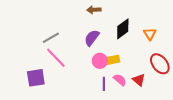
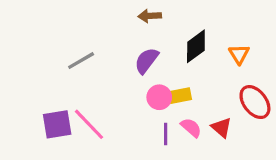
pink line: (56, 58) -> (89, 124), moved

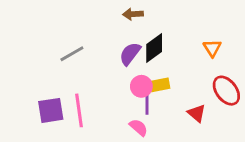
black diamond: (196, 46) -> (154, 48), moved
pink line: (89, 124) -> (79, 110), turned 36
pink semicircle: (191, 128) -> (139, 127), moved
purple line: (166, 134) -> (147, 105), moved

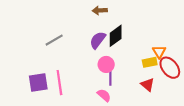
orange triangle: (212, 48) -> (159, 52), moved
yellow rectangle: (160, 85) -> (150, 62), moved

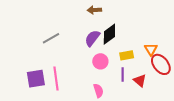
yellow rectangle: (150, 62) -> (127, 55), moved
purple line: (110, 78) -> (123, 75), moved
pink semicircle: (104, 95) -> (98, 91), turned 32

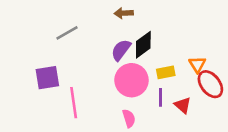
gray line: (51, 38) -> (67, 33), moved
pink circle: (100, 61) -> (132, 80), size x1.6
purple square: (36, 79) -> (47, 78), moved

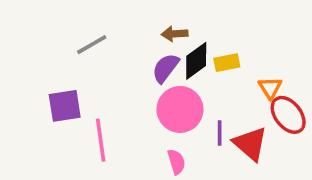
brown arrow: (124, 13) -> (175, 34), moved
yellow rectangle: (166, 72) -> (227, 63), moved
red triangle: (183, 105) -> (250, 144), size x1.5

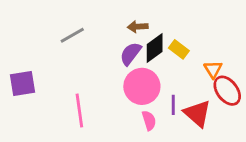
yellow rectangle: (227, 63) -> (179, 49), turned 48
purple square: (65, 106) -> (23, 84), moved
pink semicircle: (176, 162) -> (149, 120), moved

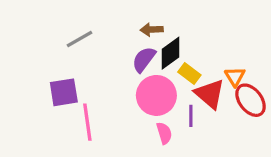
yellow rectangle: (179, 49) -> (189, 73), moved
purple square: (23, 84) -> (64, 92), moved
red triangle: (197, 113) -> (210, 94), moved

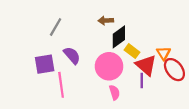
gray line: (80, 39) -> (56, 27), turned -30
purple semicircle: (144, 59) -> (72, 55), moved, turned 102
purple line: (191, 116) -> (142, 80), moved

